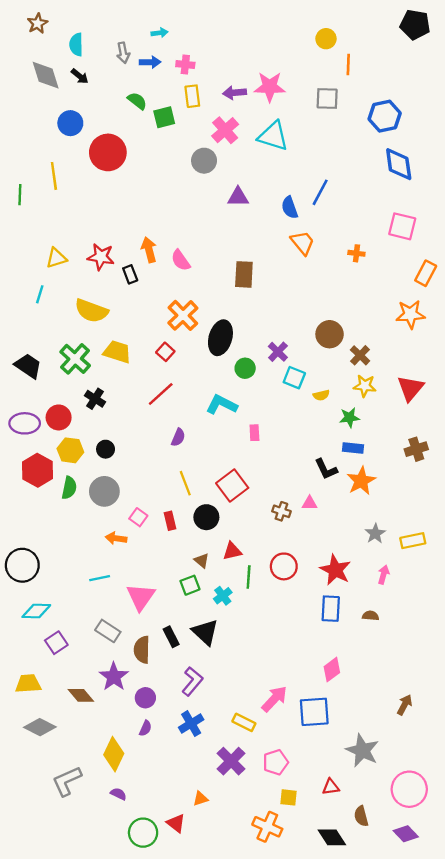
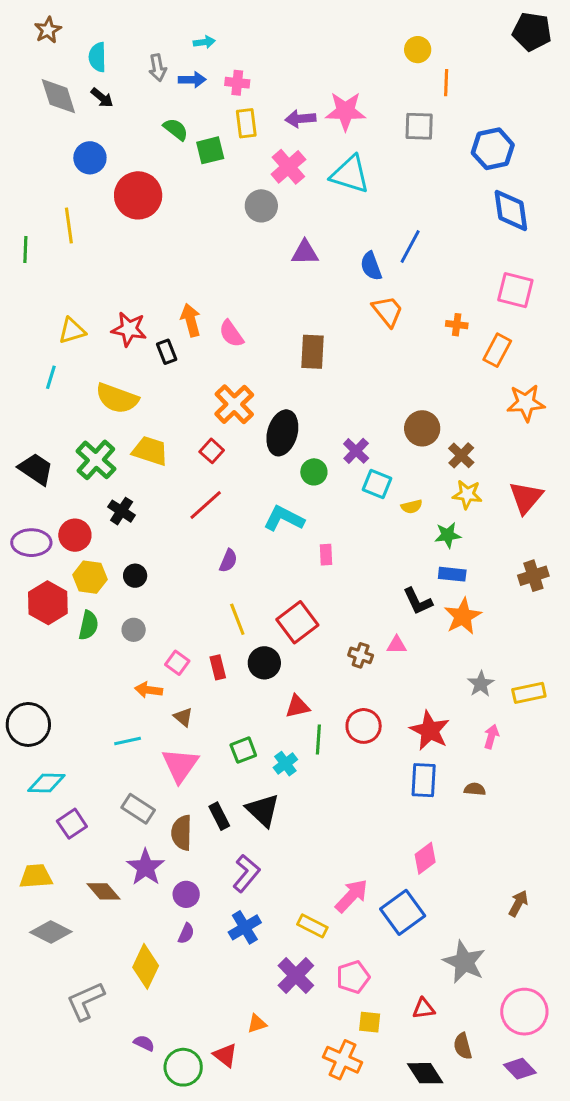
orange rectangle: (426, 273) -> (497, 350), moved
gray circle: (104, 491) -> (134, 630), size x0.6
brown triangle: (202, 561) -> (183, 717), moved
blue square: (314, 712) -> (403, 912), turned -32
purple semicircle: (118, 794) -> (144, 1043), moved

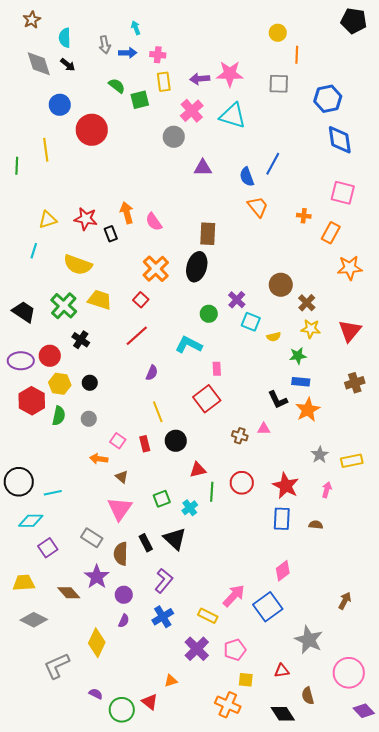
cyan arrow: (204, 42) -> (136, 28), turned -104
black ellipse: (282, 433) -> (197, 267), moved
red square: (297, 622) -> (207, 399), moved
cyan line: (128, 741) -> (53, 493), moved
purple diamond: (520, 1069) -> (364, 711), moved

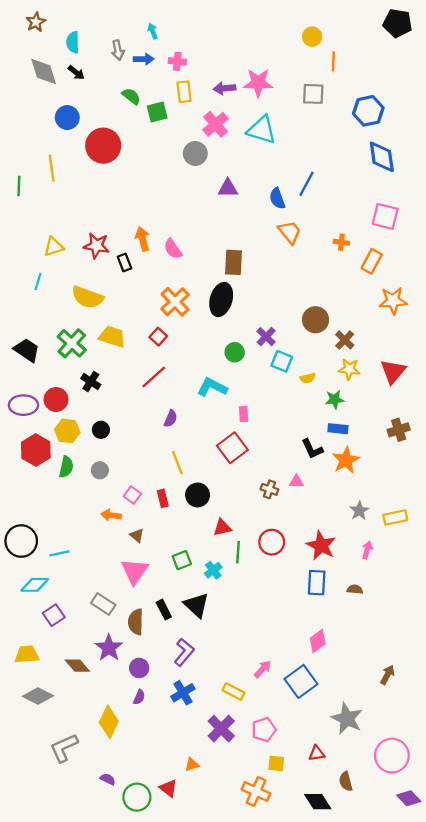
pink arrow: (234, 596) -> (263, 669), size x0.7

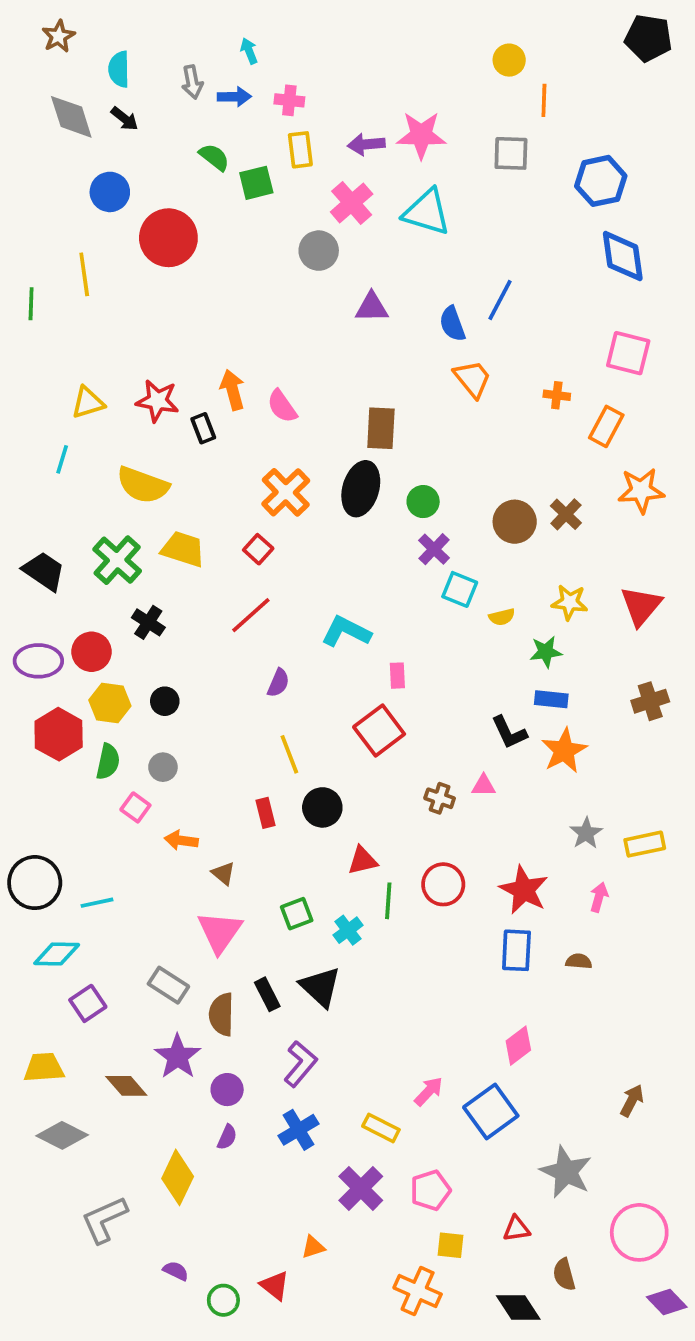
brown cross: (345, 340) -> (566, 514), moved
green circle: (235, 352) -> (423, 502), moved
pink square: (132, 495) -> (135, 807), moved
green circle: (137, 797) -> (223, 1300), size x0.7

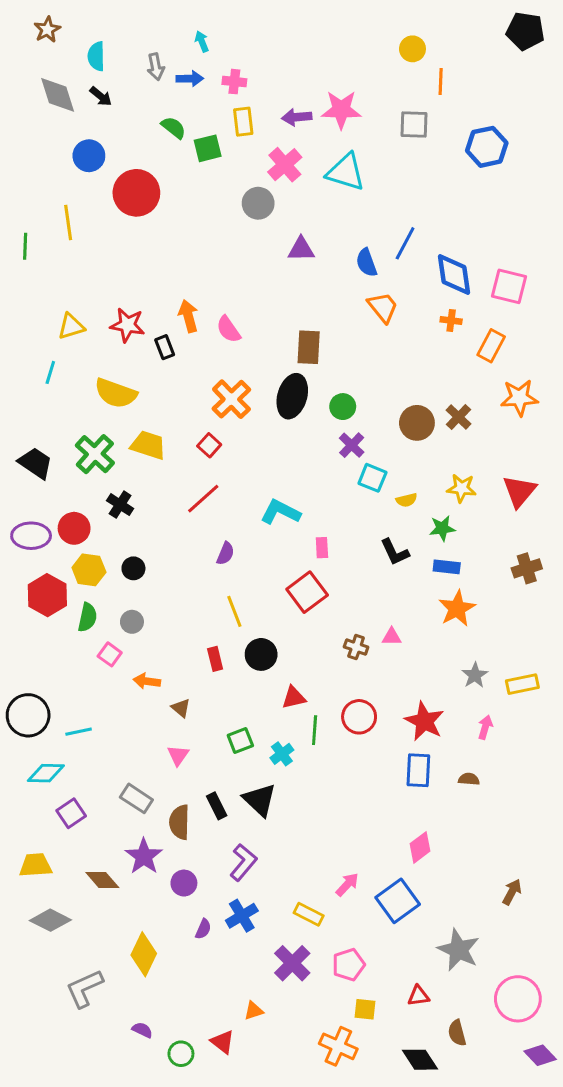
blue diamond: (623, 256) -> (454, 274), moved
black L-shape: (509, 732) -> (395, 552), moved
pink triangle: (220, 932) -> (178, 755), size x0.6
purple semicircle: (227, 1137) -> (203, 929), moved

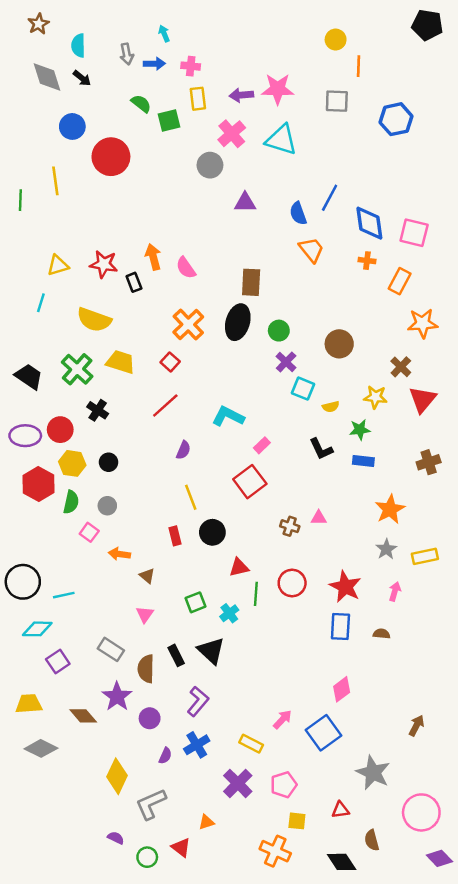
brown cross: (459, 417) -> (401, 367), moved
pink rectangle: (322, 548) -> (262, 445), turned 49
orange star: (457, 608) -> (390, 509), moved
gray L-shape: (84, 988) -> (151, 804), moved

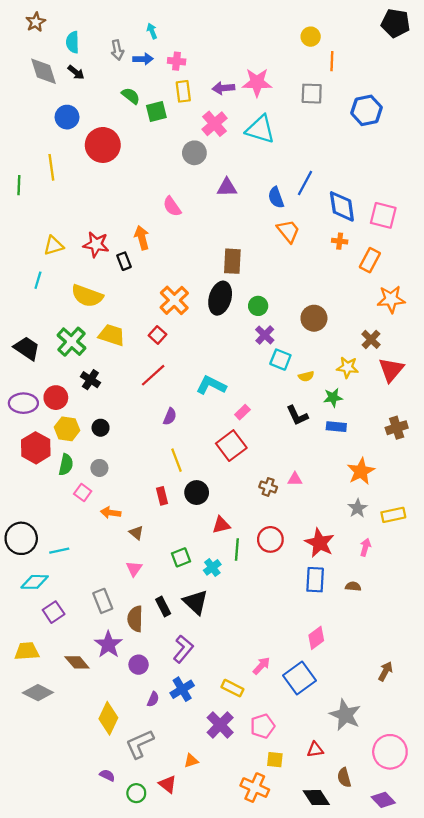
pink semicircle: (186, 268) -> (172, 206), moved
gray rectangle: (111, 649) -> (103, 601), turned 35
purple diamond: (439, 858) -> (383, 800), moved

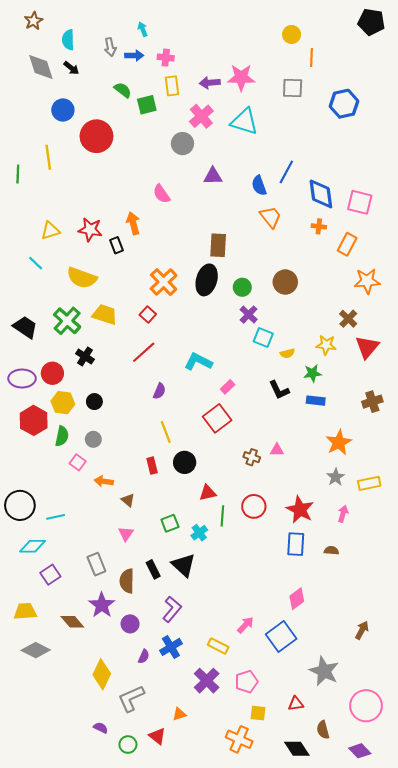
cyan line: (38, 280) -> (36, 263), turned -63
brown circle: (314, 318) -> (285, 282), moved

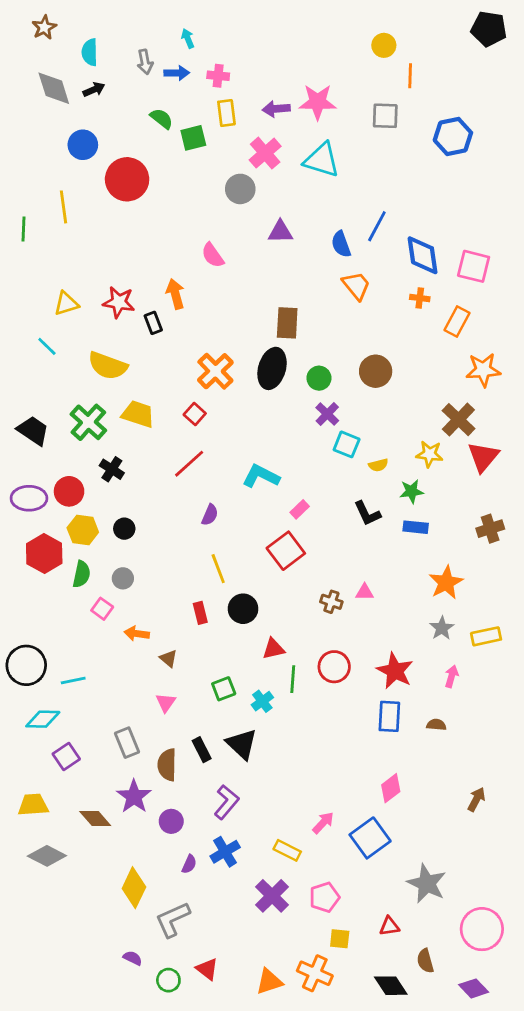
black arrow: (71, 68) -> (94, 90), turned -63
brown cross: (348, 319) -> (458, 420), size x1.4
brown arrow: (362, 630) -> (476, 799), moved
orange triangle: (179, 714) -> (269, 982), moved, size x1.5

